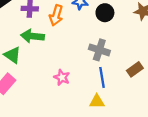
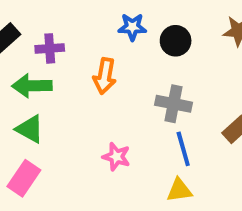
orange arrow: (56, 15) -> (105, 76), moved
green arrow: (32, 36) -> (32, 86), moved

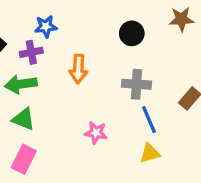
blue star: (132, 27) -> (46, 26), moved

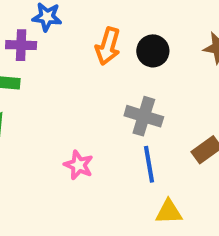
orange arrow: (78, 69) -> (108, 46), moved
yellow triangle: (150, 153) -> (169, 212), moved

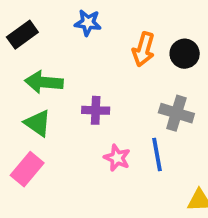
purple cross: (21, 45) -> (96, 110), moved
blue line: (149, 164) -> (157, 154), moved

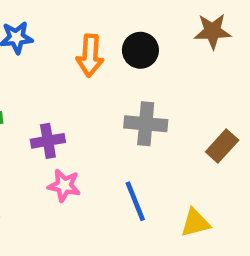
blue line: (157, 154) -> (135, 201), moved
pink star: (117, 158) -> (64, 185), moved

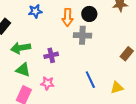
gray cross: (146, 124) -> (82, 35), moved
pink star: (64, 185) -> (47, 83), moved

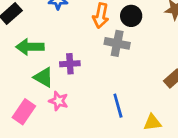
green triangle: (23, 70) -> (44, 77), moved

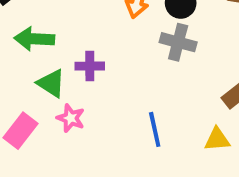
gray cross: (117, 43) -> (178, 42), moved
yellow triangle: (152, 123) -> (217, 139), moved

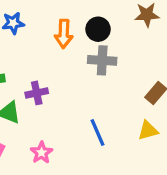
pink star: (71, 118) -> (41, 153), moved, turned 30

